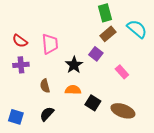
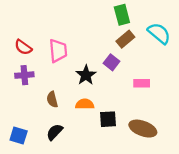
pink rectangle: (122, 72) -> (142, 83), turned -48
black square: (93, 103) -> (108, 119), turned -35

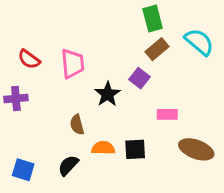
purple cross: (24, 75) -> (16, 98), moved
pink rectangle: (142, 83) -> (167, 114), moved
brown semicircle: (52, 99) -> (77, 125), moved
orange semicircle: (85, 104) -> (103, 148), moved
brown ellipse: (143, 129) -> (196, 149), moved

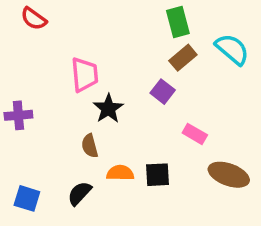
red semicircle: (29, 59) -> (34, 19), moved
black star: (108, 94) -> (108, 109), moved
pink rectangle: (167, 114) -> (195, 134), turned 30

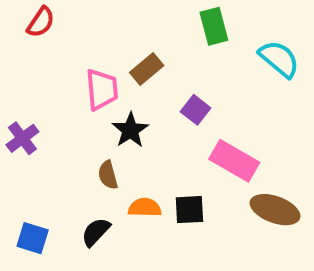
red semicircle: (34, 19) -> (41, 22), turned -92
brown rectangle: (183, 58) -> (147, 69), moved
purple cross: (18, 115) -> (22, 138), turned -32
pink rectangle: (195, 134) -> (234, 161), size x1.6

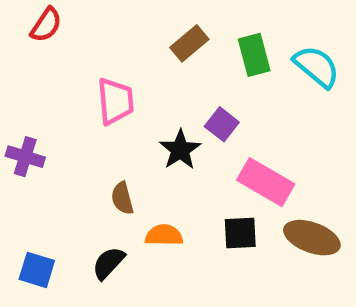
green rectangle: (214, 26) -> (254, 55), moved
brown rectangle: (147, 69) -> (189, 43), moved
black star: (130, 130) -> (180, 150), moved
purple cross: (22, 138) -> (25, 157), turned -36
black square: (189, 210) -> (240, 233), moved

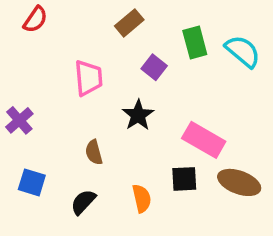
brown rectangle: (189, 43) -> (129, 23), moved
purple square: (222, 124) -> (154, 67), moved
purple cross: (25, 157) -> (19, 120), turned 32
orange semicircle: (164, 235) -> (142, 198), moved, turned 76
blue square: (37, 270) -> (32, 182), moved

